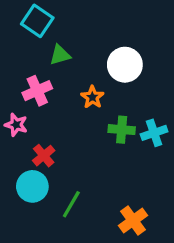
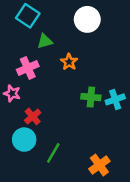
white circle: (125, 65) -> (87, 19), moved
orange star: (92, 97) -> (69, 62), moved

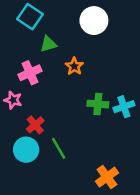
green line: (53, 153) -> (59, 148), moved, turned -60

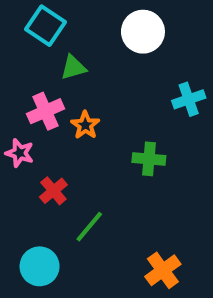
orange star: (74, 66) -> (85, 125), moved
cyan cross: (124, 107) -> (189, 99), moved
green line: (59, 148) -> (89, 227), turned 70
cyan circle: (26, 150) -> (40, 266), moved

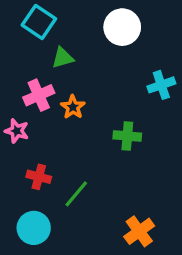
red cross: (53, 191) -> (39, 177), moved, turned -35

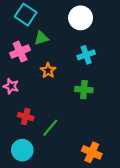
cyan cross: (161, 85) -> (86, 55), moved
pink cross: (39, 95) -> (20, 52), moved
orange cross: (139, 231) -> (92, 152), turned -30

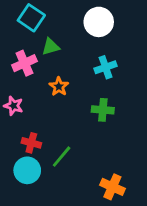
cyan circle: (22, 150) -> (27, 170), moved

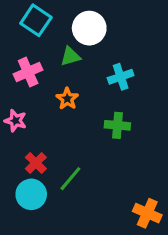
white circle: (99, 22) -> (89, 28), moved
green triangle: (51, 47) -> (70, 56), moved
red cross: (31, 143) -> (36, 163), turned 30
orange cross: (112, 187) -> (147, 213), moved

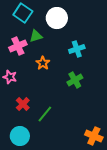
green triangle: (70, 56) -> (36, 36), moved
green cross: (117, 125) -> (75, 80), turned -35
cyan circle: (31, 194) -> (20, 136), moved

